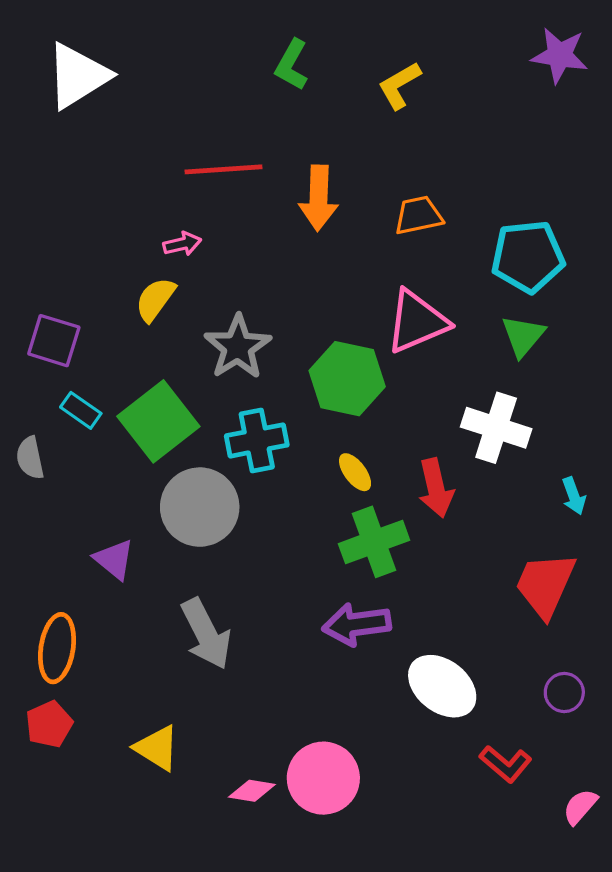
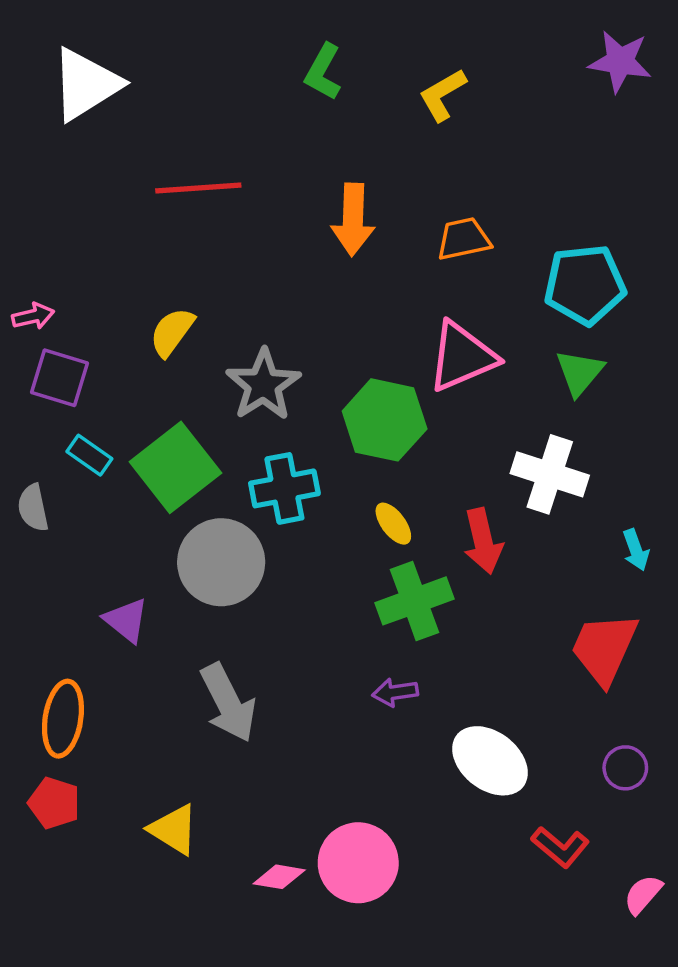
red line: (223, 169) -> (198, 188), moved
pink arrow: (182, 244) -> (33, 316), moved
purple arrow: (357, 624) -> (395, 692), size x0.6
red pentagon: (49, 724) -> (54, 803), turned -30

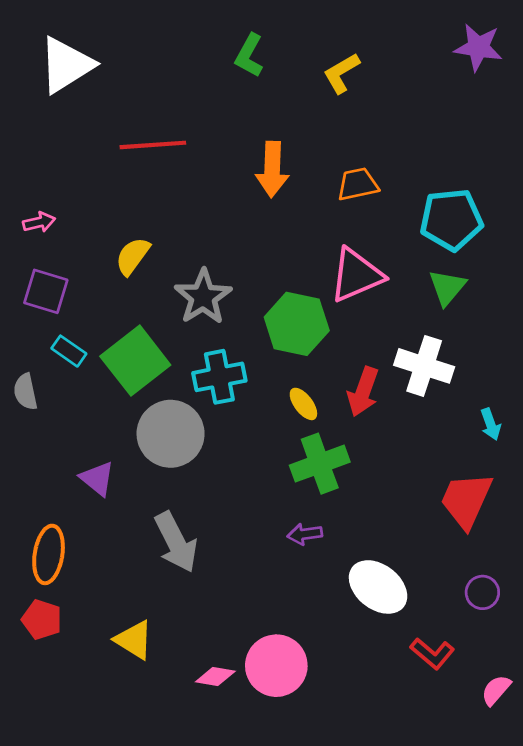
pink arrow: (33, 316) -> (39, 222), moved
red arrow: (483, 541) -> (363, 392), moved, turned 33

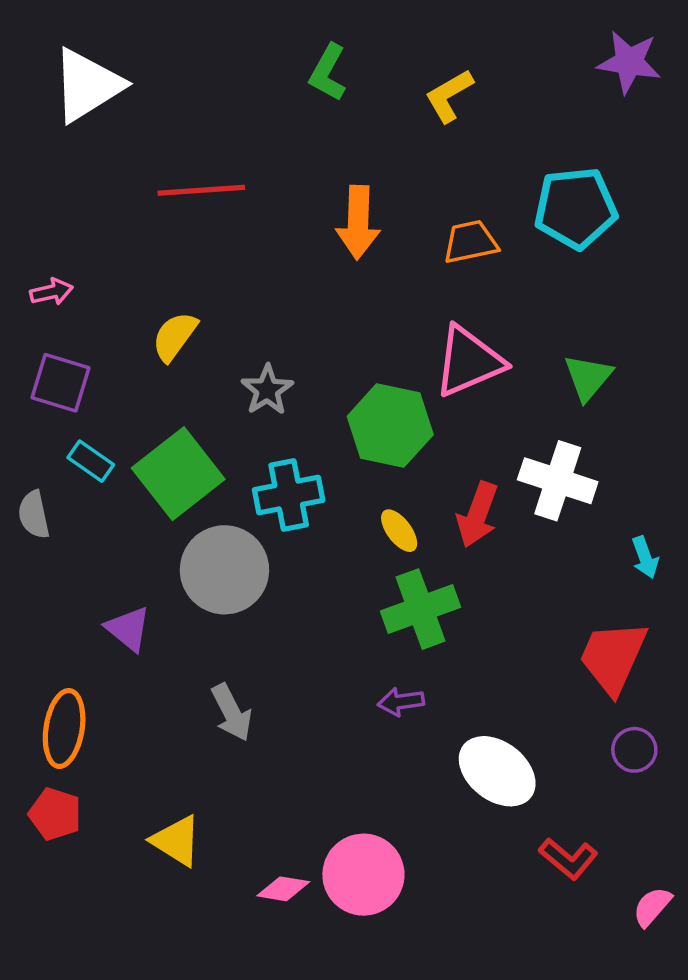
cyan pentagon: (451, 220) -> (576, 208), moved
gray star: (203, 297) -> (267, 390), size x0.7
gray arrow: (176, 542) -> (232, 712), size x0.7
purple circle: (482, 592) -> (634, 750), moved

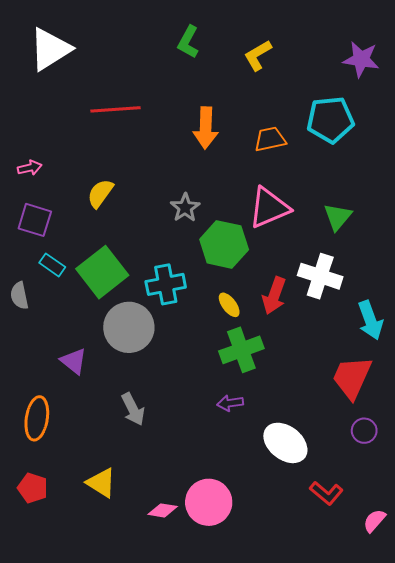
purple star: (629, 62) -> (361, 59), moved
gray star: (267, 390) -> (185, 208), moved
cyan arrow: (645, 557) -> (370, 320), size x1.6
red pentagon: (55, 814) -> (33, 488), moved

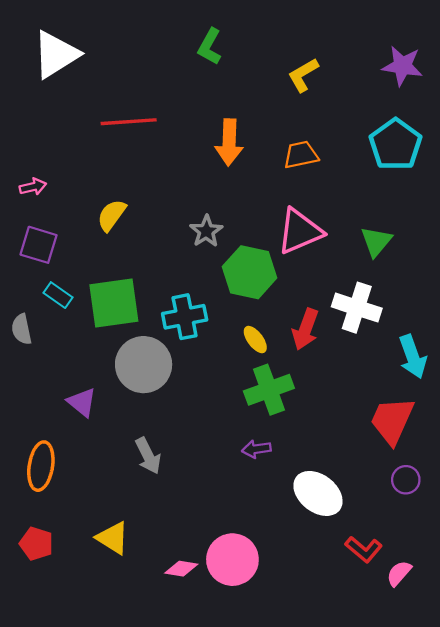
yellow L-shape: (258, 55) -> (303, 75), moved
cyan pentagon: (330, 120) -> (396, 145), moved, turned -30
green square: (102, 272) -> (114, 303), turned 30
pink semicircle: (374, 521) -> (399, 573), moved

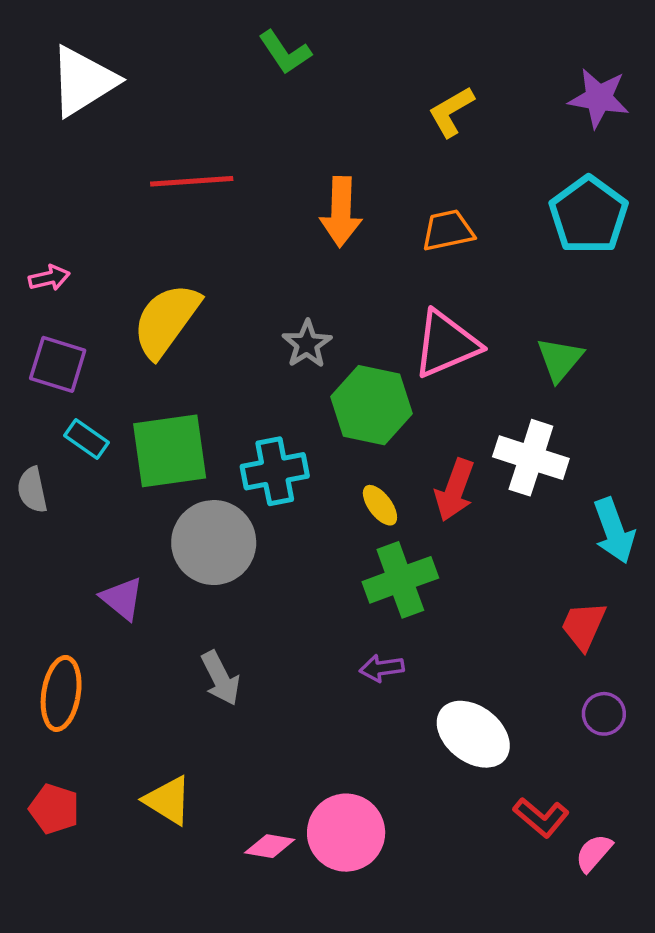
green L-shape: (210, 46) -> (285, 52), moved, turned -63
yellow semicircle: (112, 215) -> (166, 320), size x1.6
red trapezoid: (392, 420) -> (584, 626), size x0.7

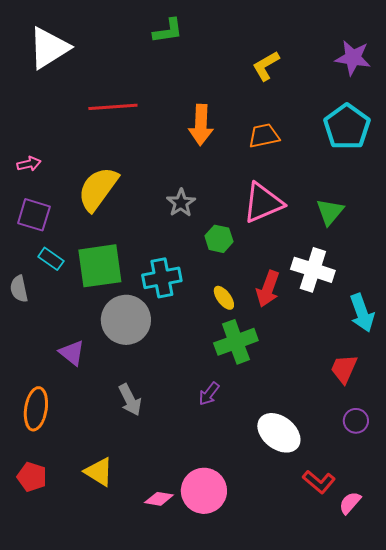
green L-shape: (285, 52) -> (168, 31), turned -64
green hexagon: (371, 405) -> (219, 239), size x0.6
purple arrow: (382, 668) -> (209, 394), moved, turned -45

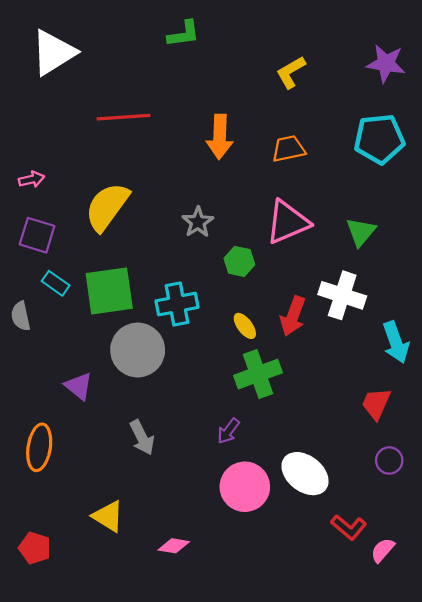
cyan pentagon: (347, 127) -> (379, 139), turned 30
red pentagon: (32, 477) -> (35, 548), moved
pink circle: (204, 491) -> (245, 487), moved

